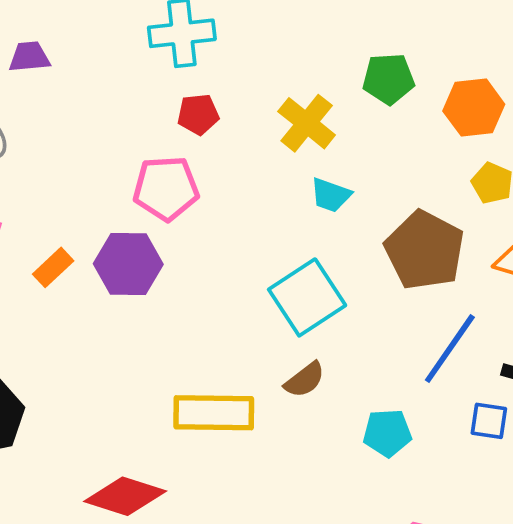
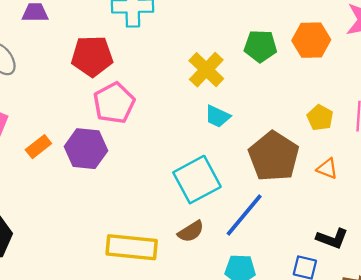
orange hexagon: (474, 108) -> (311, 40), moved
red pentagon: (198, 114) -> (92, 56), moved, size x1.6
pink pentagon: (166, 188) -> (114, 103), turned -30
blue line: (450, 349) -> (244, 215), moved

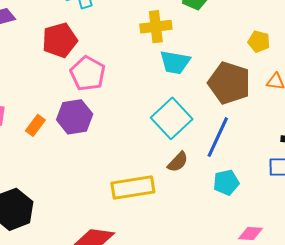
yellow cross: (206, 70) -> (156, 27), turned -36
cyan trapezoid: (218, 116) -> (175, 62), size x1.4

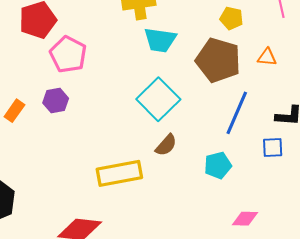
yellow pentagon: (259, 41) -> (231, 18), moved
purple hexagon: (75, 117) -> (56, 101), size x0.7
blue line: (218, 137) -> (237, 113), moved

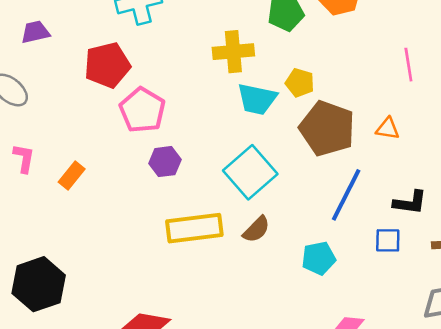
yellow pentagon: (231, 18) -> (300, 83), moved
purple hexagon: (56, 101) -> (165, 162), moved
yellow rectangle: (119, 173) -> (194, 228), moved

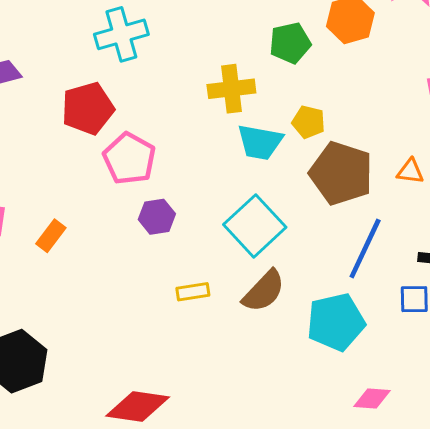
yellow rectangle: (194, 228) -> (193, 292), size x0.5
brown semicircle: (256, 229) -> (264, 291), size x1.4
cyan pentagon: (319, 258) -> (336, 322), size x1.5

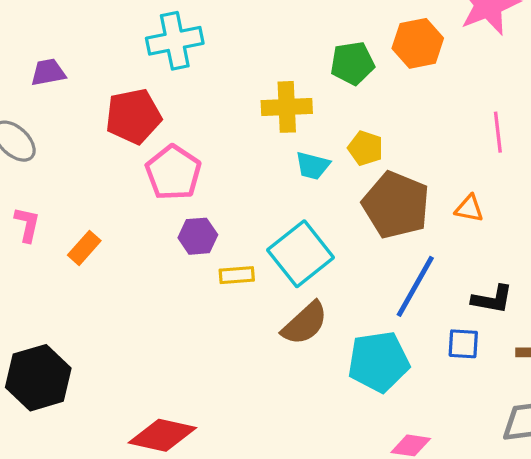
cyan trapezoid: (260, 142) -> (313, 166), size x0.7
yellow rectangle: (193, 292) -> (237, 275), moved

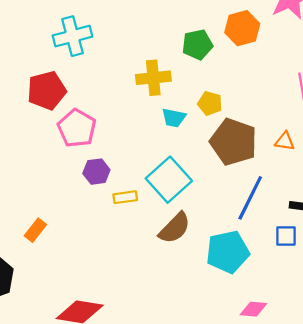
orange rectangle: (84, 248) -> (35, 230), moved

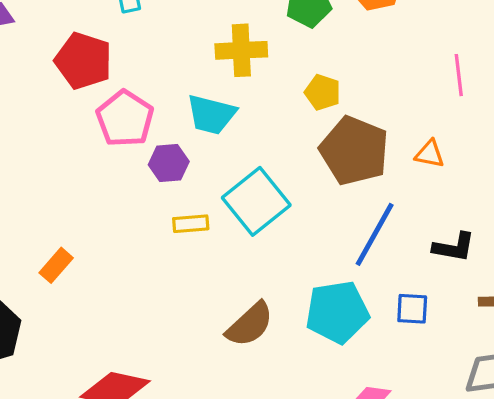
red pentagon: (47, 91) -> (83, 61), turned 30
cyan trapezoid: (174, 118) -> (211, 114), moved, size x1.4
purple hexagon: (96, 172) -> (169, 163), moved
brown semicircle: (175, 228) -> (250, 324), moved
blue square: (286, 236) -> (412, 309), moved

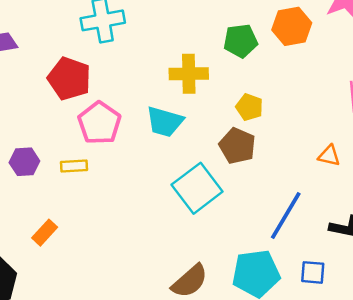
brown pentagon: (354, 151) -> (237, 146), moved, size x0.7
purple hexagon: (169, 163) -> (24, 162), moved
yellow rectangle: (191, 224) -> (74, 166), moved

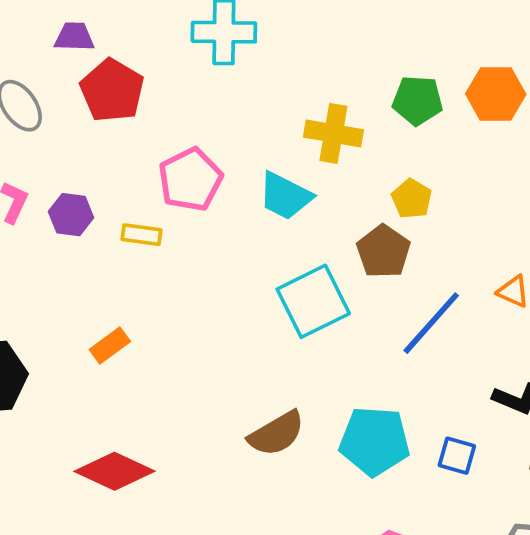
red pentagon: (69, 79) -> (112, 90), moved
blue line: (286, 215) -> (431, 323), moved
orange rectangle: (45, 233) -> (110, 346), moved

